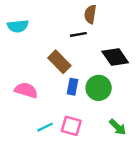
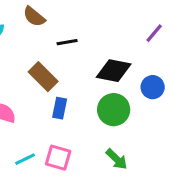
brown semicircle: (90, 14) -> (34, 17), moved, turned -60
black diamond: (115, 57) -> (114, 71), turned -44
green circle: (99, 88) -> (114, 110), moved

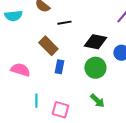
pink square: (58, 158) -> (60, 110), moved
cyan line: (25, 159) -> (36, 101), turned -64

